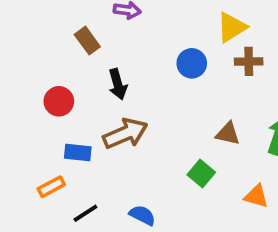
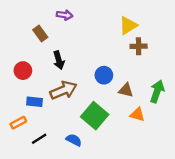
blue circle: (192, 63) -> (104, 75), moved
green square: (201, 173) -> (95, 116), moved, size x1.6
orange triangle: (256, 196) -> (137, 114), moved

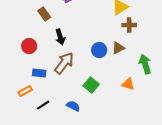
brown arrow: (63, 90) -> (64, 63), turned -30
brown triangle: (126, 90) -> (118, 48), moved, turned -40
green arrow: (157, 91) -> (145, 64), turned -36
green square: (95, 116) -> (91, 85), size x0.7

